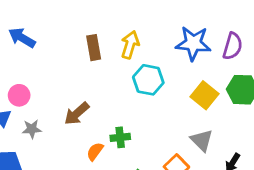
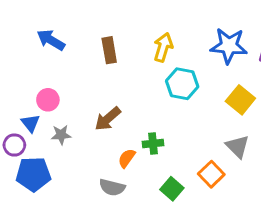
brown rectangle: (94, 48) -> (109, 50), moved

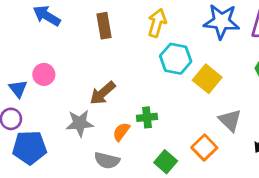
yellow square: (240, 100) -> (207, 79), moved
blue triangle: (30, 123) -> (18, 89), moved
gray star: (61, 135) -> (80, 123), moved, size x1.4

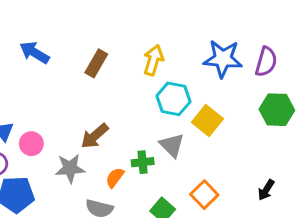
brown rectangle: (104, 26) -> (96, 63), turned 40
pink circle: (44, 74) -> (31, 144), moved
gray triangle: (230, 120) -> (172, 145), moved

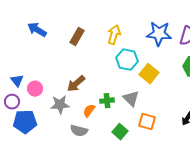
gray triangle: (172, 145) -> (131, 99), moved
orange square: (204, 195) -> (147, 122), turned -30

